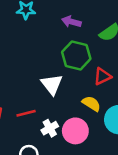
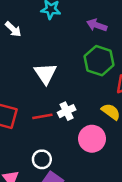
white triangle: (52, 84) -> (45, 74), moved
white cross: (50, 128) -> (67, 111), moved

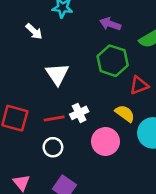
white arrow: (13, 29) -> (34, 31), moved
white circle: (42, 159) -> (53, 147), moved

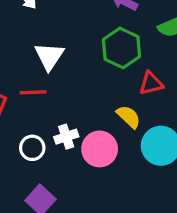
white cross: (79, 113) -> (66, 137), moved
red line: (54, 118) -> (33, 92), moved

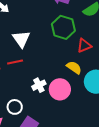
white circle: (32, 148) -> (15, 107), moved

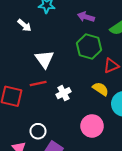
white cross: (39, 85) -> (63, 93), moved
pink circle: (60, 89) -> (92, 126), moved

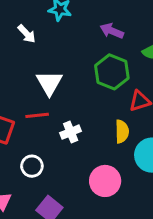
yellow semicircle: (101, 89) -> (122, 131), turned 49
white circle: (38, 131) -> (32, 166), moved

